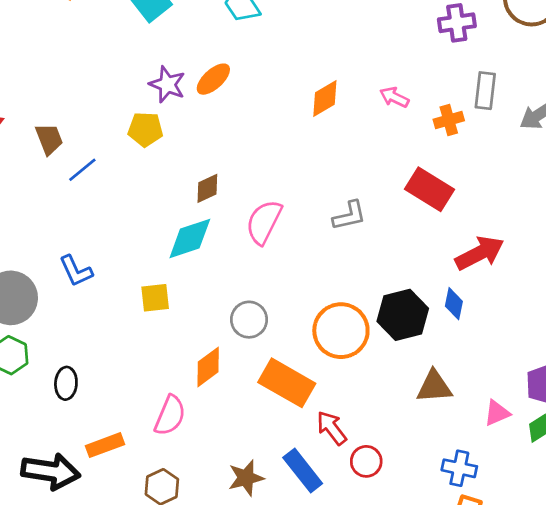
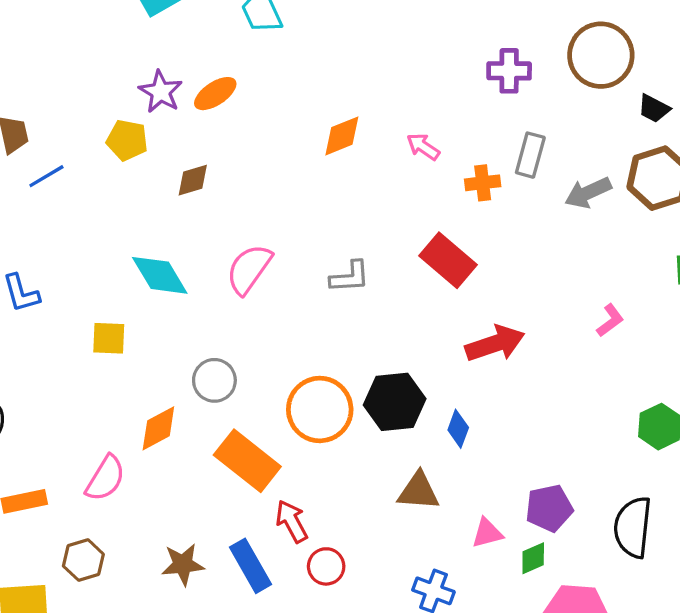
brown diamond: (207, 188) -> (193, 180), moved
cyan diamond: (190, 239) -> (160, 275), turned 69
blue diamond: (454, 304) -> (458, 429), moved

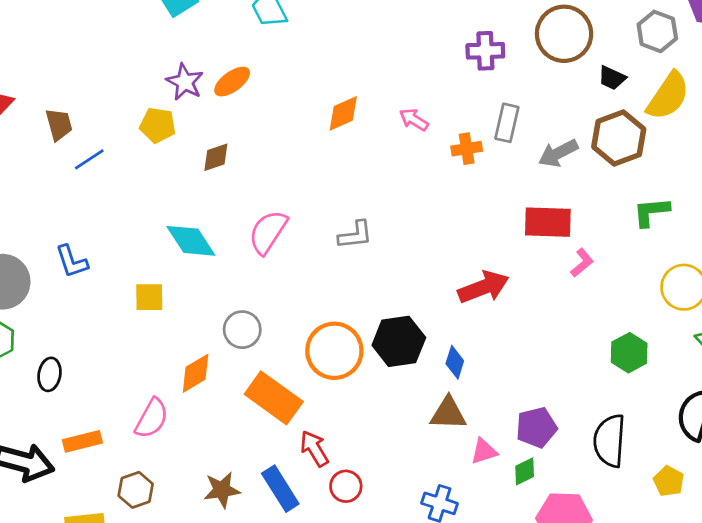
red rectangle: (448, 260) -> (548, 222), moved, turned -36
brown triangle: (419, 491) -> (448, 413), moved

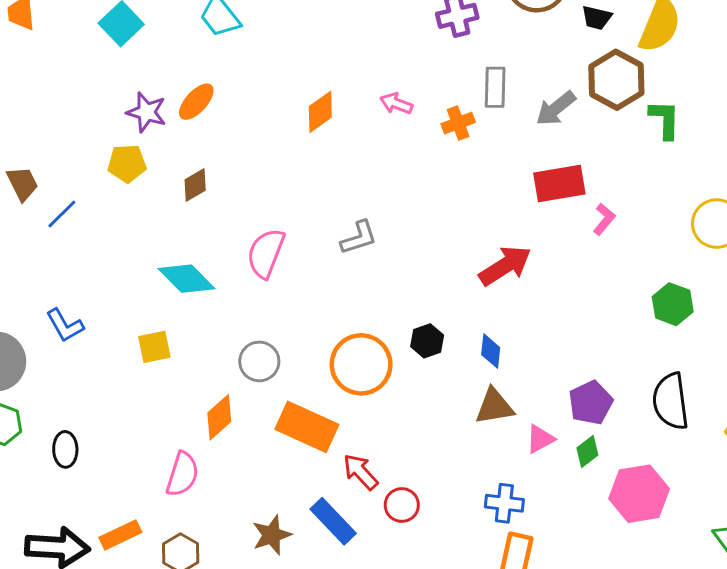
green L-shape: (651, 212) -> (665, 119), moved, turned 108
black hexagon: (399, 341) -> (427, 341), size x0.6
orange rectangle: (82, 441) -> (120, 535), moved

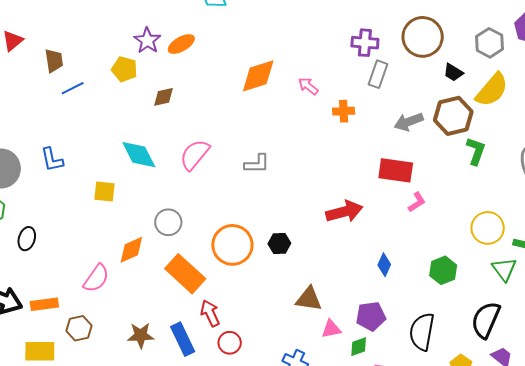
gray rectangle: (495, 87) -> (378, 74), moved
orange diamond: (320, 112) -> (258, 76), size x1.4
blue diamond: (491, 351) -> (384, 265), moved

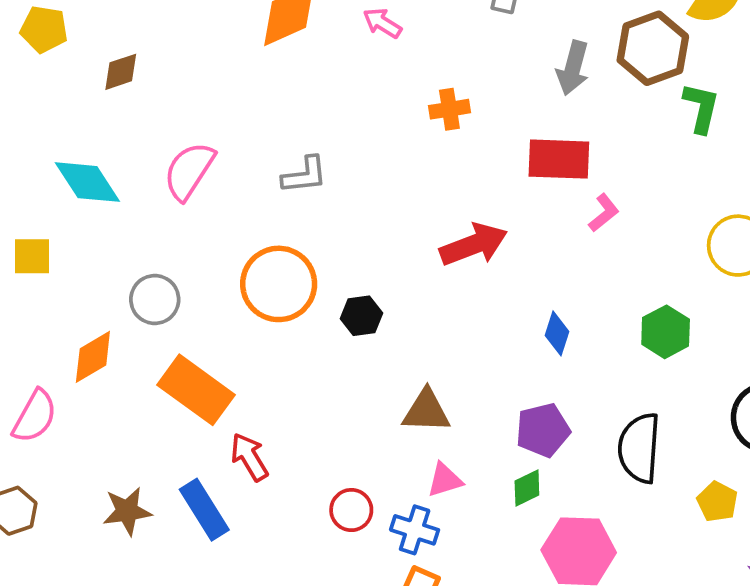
orange cross: (344, 111) -> (449, 109), moved
gray arrow: (409, 122) -> (573, 68), turned -48
orange circle: (232, 245) -> (279, 284), moved
pink triangle: (331, 329) -> (445, 480), moved
red circle: (230, 343) -> (351, 510), moved

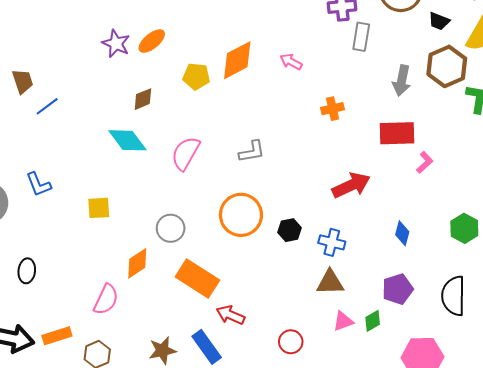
yellow pentagon: (44, 29) -> (196, 76), moved
cyan diamond: (87, 182) -> (128, 140), moved
red arrow: (249, 457) -> (230, 315), turned -32
green diamond: (527, 488) -> (373, 321), moved
blue cross: (415, 530) -> (332, 242), moved

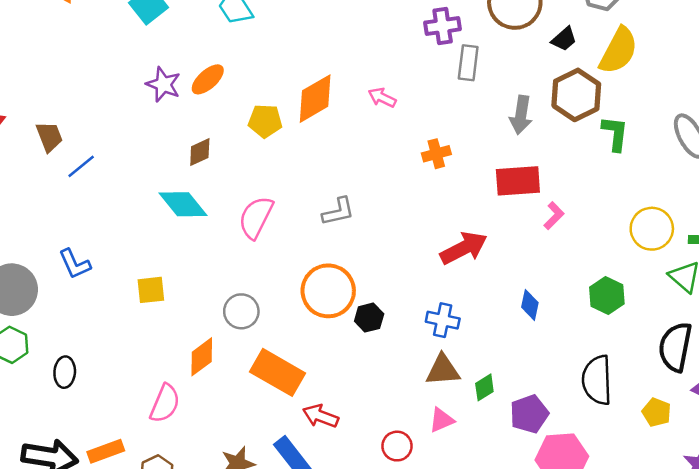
black trapezoid: (439, 21) -> (564, 39), turned -60
black hexagon: (290, 230) -> (369, 318), moved
purple pentagon: (398, 289) -> (529, 414), moved
pink triangle: (343, 321) -> (442, 420), moved
green diamond: (373, 321) -> (484, 387), moved

